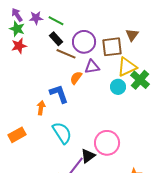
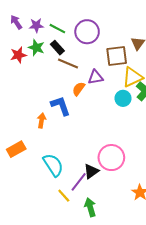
green star: (17, 29) -> (36, 48), moved
purple circle: (84, 42) -> (87, 32), moved
cyan semicircle: (62, 133) -> (53, 165), moved

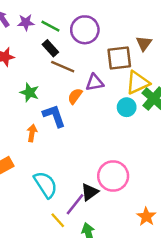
green star: (36, 48) -> (30, 92), moved

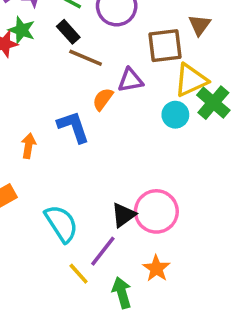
green star: (30, 92) -> (22, 30), moved
orange arrow: (32, 133) -> (29, 146), moved
black triangle: (90, 192) -> (124, 215), moved
orange star: (146, 217) -> (156, 268), moved

